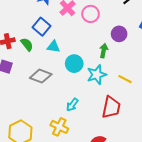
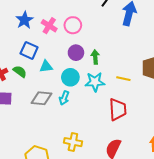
purple circle: (119, 34) -> (76, 53), moved
cyan star: (97, 75) -> (95, 82), turned 30
cyan arrow: (72, 105) -> (64, 98), moved

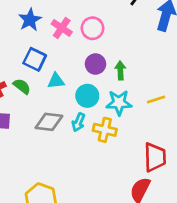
yellow line: (123, 79) -> (156, 100), turned -32
red trapezoid: (118, 109) -> (155, 157), moved
yellow cross: (73, 142) -> (105, 130), moved

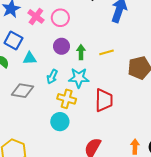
cyan circle: (87, 96) -> (60, 122), moved
yellow line: (156, 100) -> (106, 52), moved
cyan arrow: (78, 122) -> (52, 77), moved
red trapezoid: (155, 157) -> (104, 100), moved

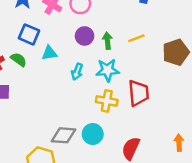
gray diamond: (23, 91) -> (63, 135), moved
yellow cross: (67, 99) -> (107, 101), moved
cyan circle: (60, 122) -> (93, 134), moved

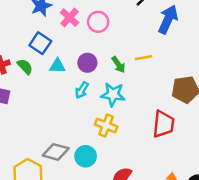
purple circle: (85, 36) -> (87, 63), moved
yellow line: (136, 38) -> (144, 58), moved
green arrow: (107, 41) -> (118, 65), turned 140
red trapezoid: (138, 93) -> (163, 124), moved

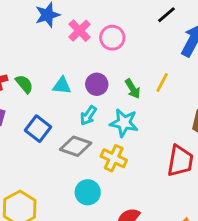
blue square: (40, 43) -> (38, 129), moved
yellow line: (144, 58) -> (162, 82), turned -56
gray diamond: (56, 152) -> (76, 146), moved

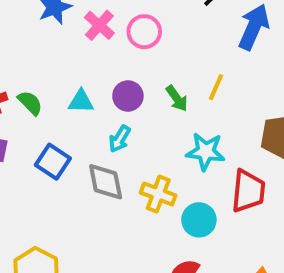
cyan star: (124, 123) -> (206, 152), moved
gray diamond: (76, 146) -> (106, 182), turned 64
cyan circle: (88, 192) -> (199, 220), moved

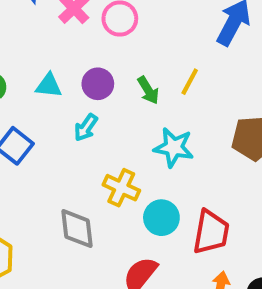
gray diamond: (106, 182) -> (77, 229), moved
red trapezoid: (248, 191) -> (211, 232), moved

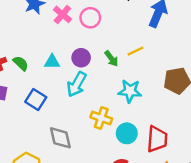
yellow line: (190, 82) -> (135, 51), turned 42
cyan arrow: (86, 128) -> (77, 84), size x1.5
gray diamond: (77, 229) -> (60, 138), moved

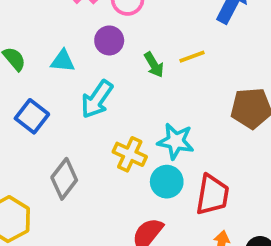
purple circle: (81, 58) -> (109, 40), moved
cyan star: (130, 91) -> (176, 141), moved
gray diamond: (60, 138) -> (64, 179), turned 45

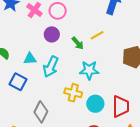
cyan triangle: (63, 61) -> (30, 59), moved
cyan star: (176, 141) -> (89, 70), moved

